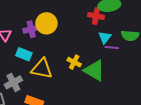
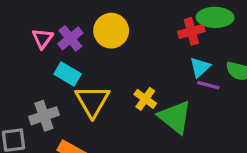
red cross: (96, 16) -> (191, 31), turned -35
purple cross: (31, 29) -> (70, 38), moved, turned -35
yellow triangle: (42, 69) -> (92, 101), turned 40

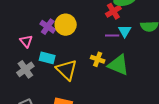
purple cross: (70, 38) -> (48, 27), moved
purple line: (208, 85) -> (112, 36), moved
gray cross: (44, 116) -> (25, 69), moved

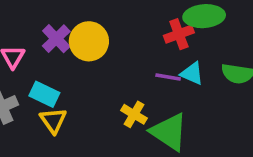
cyan triangle: (125, 31) -> (192, 74), turned -48
yellow triangle: (67, 70) -> (53, 120), moved, size x0.7

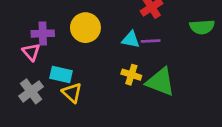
purple cross: (56, 39) -> (43, 34), moved, turned -35
cyan triangle: (192, 74) -> (131, 40), moved

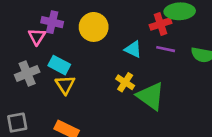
purple line: (151, 41) -> (166, 49), moved

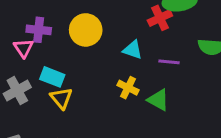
purple line: (166, 49) -> (169, 62), moved
green triangle: (151, 96) -> (158, 100), size x0.7

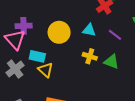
yellow circle: (86, 30) -> (59, 32), moved
pink triangle: (23, 48) -> (15, 40), size x1.5
purple line: (169, 62) -> (115, 35), turned 40

